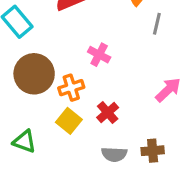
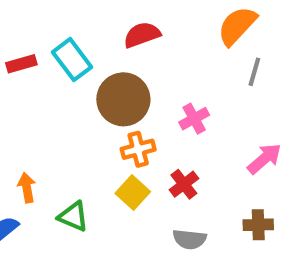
pink cross: (99, 55) -> (194, 119), moved, turned 30
brown circle: (34, 74) -> (123, 99), moved
brown cross: (153, 151) -> (258, 225), moved

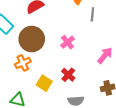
orange cross: (138, 149) -> (23, 63), moved

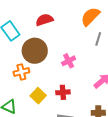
red cross: (68, 75) -> (63, 92), turned 32

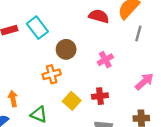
red semicircle: (44, 20) -> (99, 16), moved, turned 36
brown circle: (35, 51) -> (66, 49), size x0.7

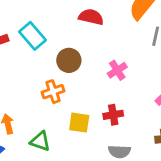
red semicircle: (99, 16) -> (91, 17), moved
yellow square: (72, 101) -> (79, 123), turned -30

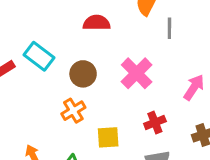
pink cross: (117, 70) -> (137, 73), size x1.5
red cross: (113, 115) -> (155, 123), moved

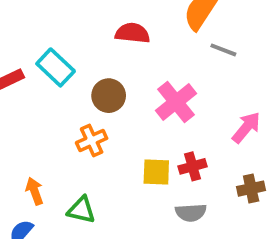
gray line: (169, 28) -> (223, 50), turned -75
yellow square: (108, 137) -> (156, 172), moved

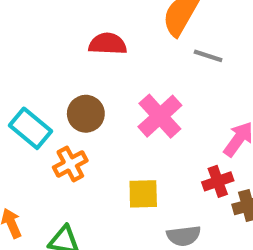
cyan rectangle: (56, 67) -> (30, 128), moved
red cross: (192, 166) -> (218, 181), moved

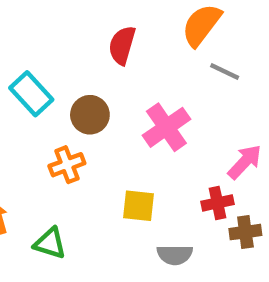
red semicircle: (108, 44) -> (122, 45), turned -84
cyan rectangle: (30, 128) -> (31, 94), moved

